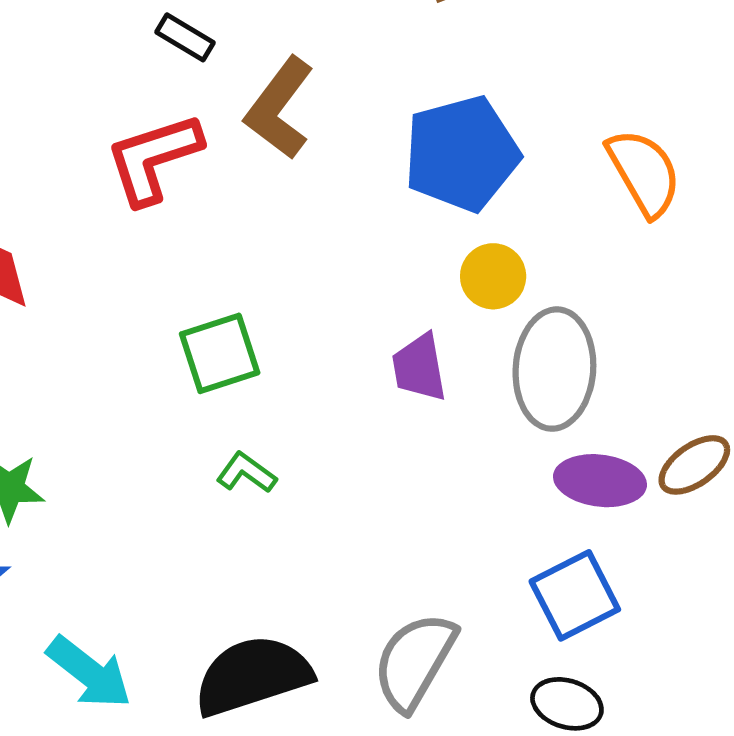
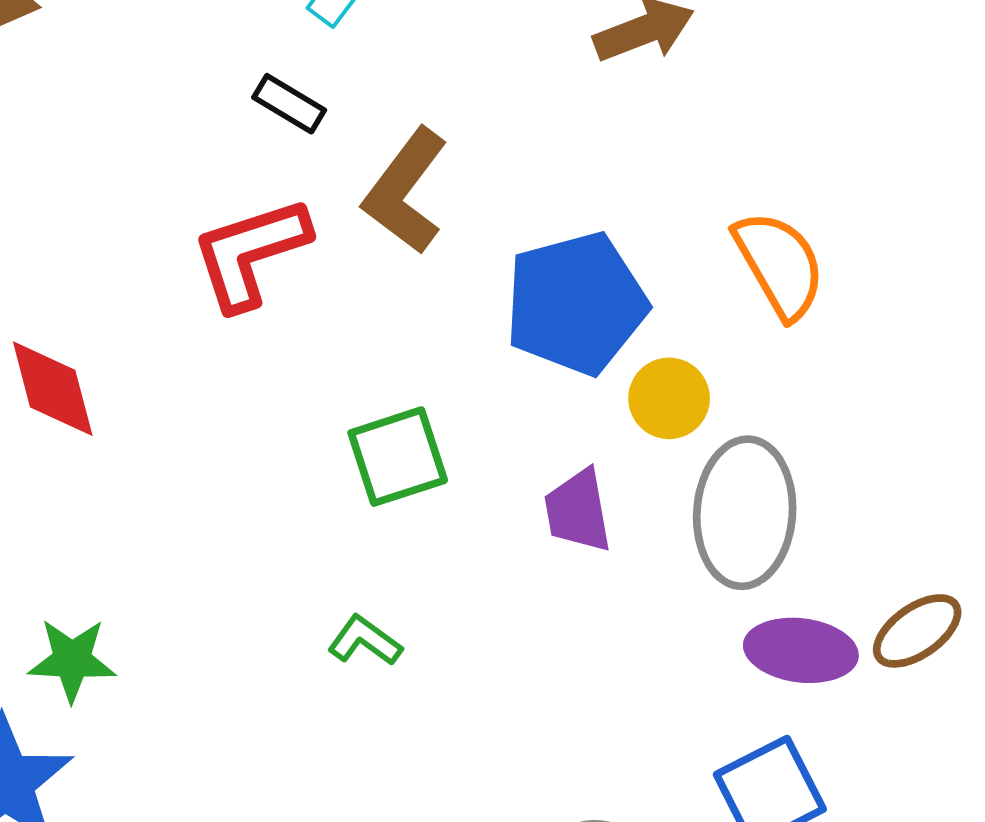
blue pentagon: (462, 154) -> (576, 303), moved
orange semicircle: (644, 173) -> (780, 265), moved
green square: (220, 353) -> (398, 457), moved

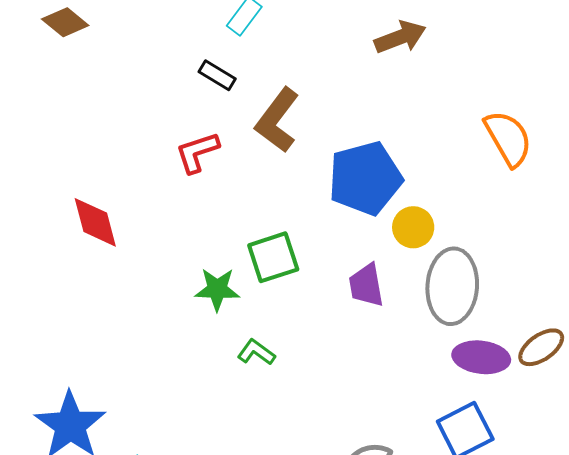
red L-shape: (250, 253) -> (197, 152), size x0.7
orange semicircle: (780, 265) -> (508, 138), moved
green star: (72, 660) -> (217, 289), moved

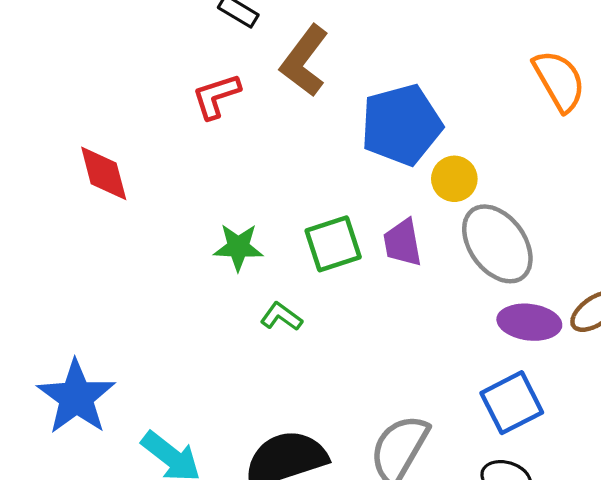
green square: (273, 257) -> (333, 244), moved
gray ellipse: (452, 286) -> (497, 244), turned -40

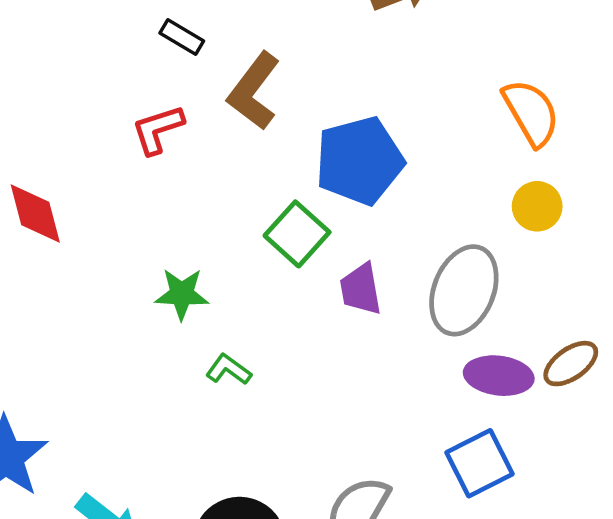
yellow circle: (454, 179) -> (537, 206), moved
green square: (333, 244) -> (297, 234), moved, turned -30
gray ellipse: (497, 244) -> (464, 290), turned 58

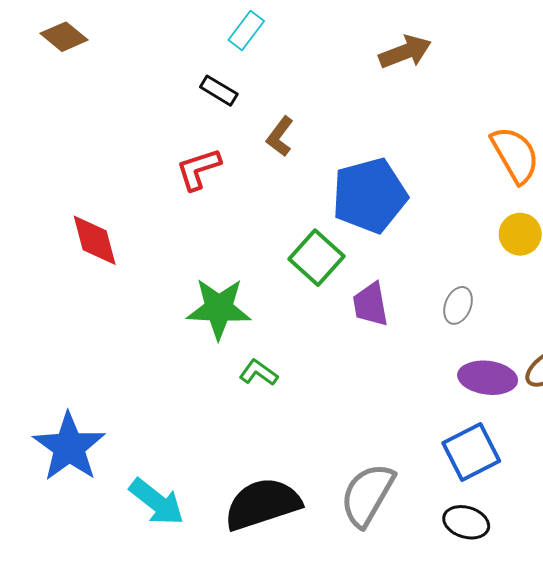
brown L-shape: (254, 91) -> (280, 136), size x0.6
gray ellipse: (464, 290) -> (458, 305), size x0.5
green star: (182, 294) -> (219, 308), size x1.4

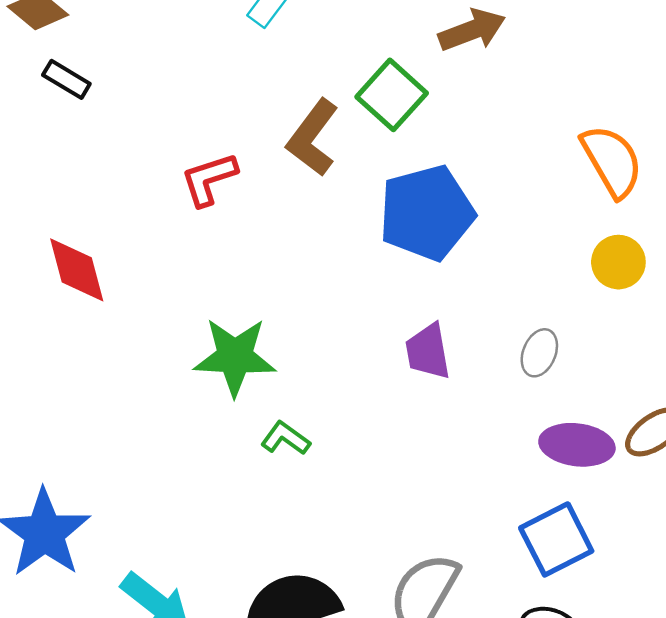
black rectangle: (219, 91) -> (66, 79), moved
brown L-shape: (280, 136) -> (313, 138), size x1.5
green square: (317, 258) -> (392, 95), moved

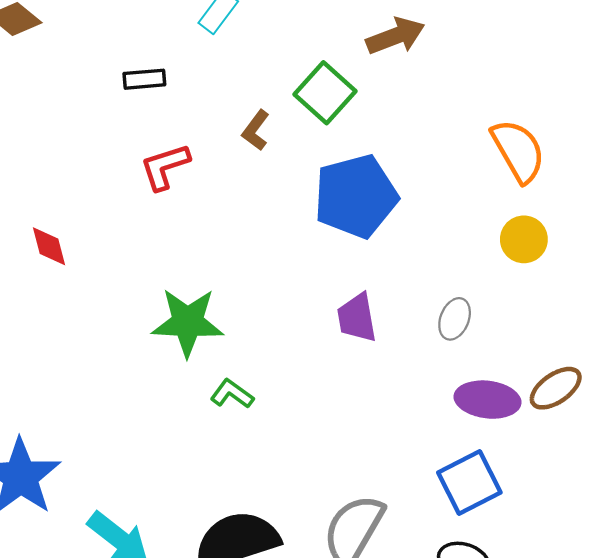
black rectangle: (66, 79) -> (144, 79), moved, turned -36
brown L-shape: (313, 138) -> (256, 130), size x0.6
red diamond: (77, 270) -> (49, 246), size x0.7

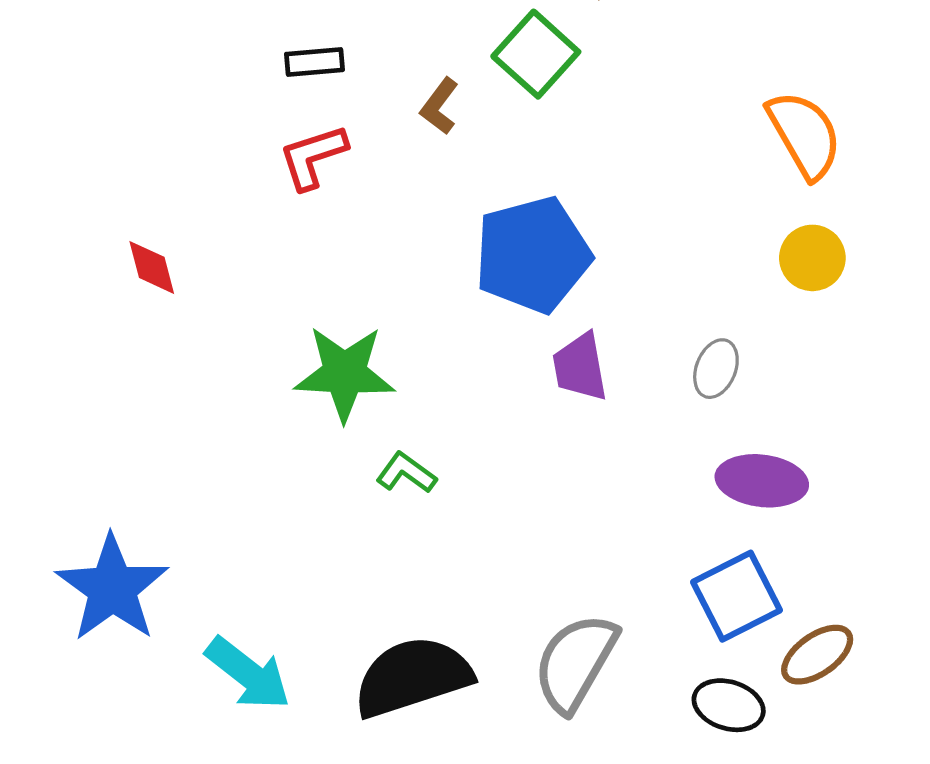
black rectangle: (144, 79) -> (315, 62), moved
blue pentagon: (356, 196) -> (533, 255), moved
brown ellipse: (556, 388) -> (817, 655), moved

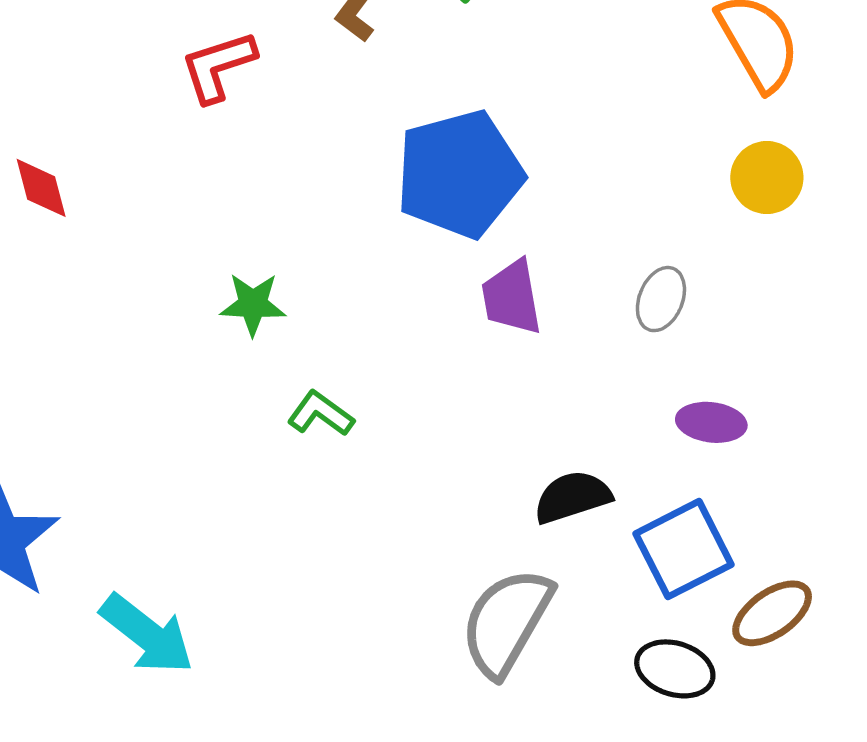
green star: (345, 373) -> (253, 304), size x0.6
purple ellipse: (762, 481) -> (711, 422), size x0.7
black semicircle: (413, 677) -> (572, 497), moved, size x0.6

